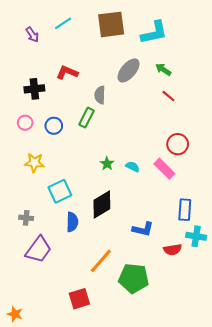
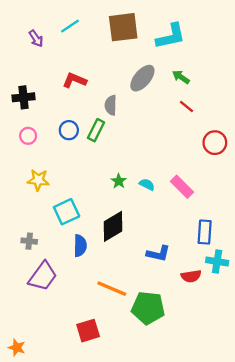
black cross: (34, 89) -> (24, 97), moved
blue circle: (54, 126) -> (69, 130), moved
red circle: (178, 144) -> (215, 143), moved
orange line: (101, 261) -> (112, 289), turned 72

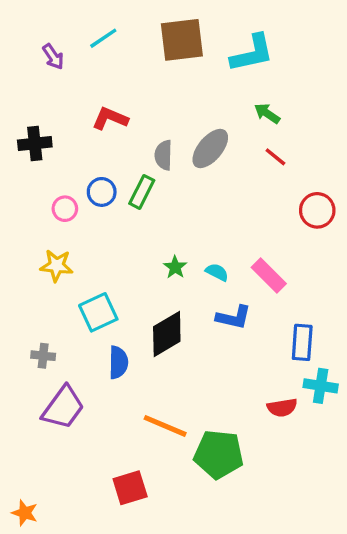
gray ellipse: (142, 78) -> (210, 149), moved
pink circle: (28, 136) -> (65, 209), moved
blue L-shape: (158, 254) -> (234, 317), moved

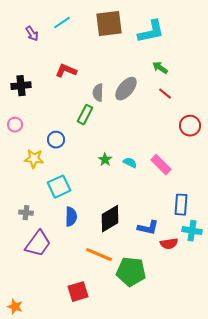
blue circle: (102, 192) -> (56, 140), moved
pink circle: (65, 209) -> (15, 125), moved
blue L-shape: (234, 317) -> (148, 228), moved
black diamond: (167, 334) -> (110, 219), moved

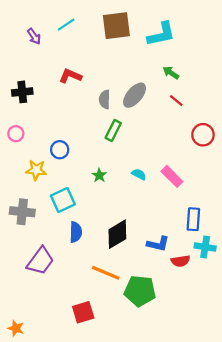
green rectangle: (85, 115) -> (113, 130), moved
green star: (105, 160) -> (99, 175), moved
gray cross: (26, 213) -> (22, 212), moved, size x1.6

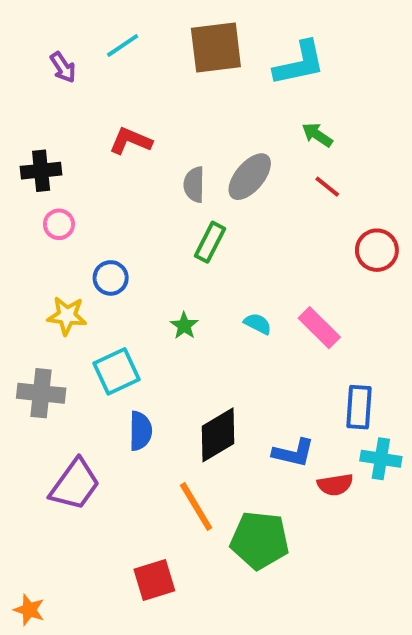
pink circle: (16, 134) -> (59, 224), moved
orange line: (106, 273) -> (196, 506), turned 36

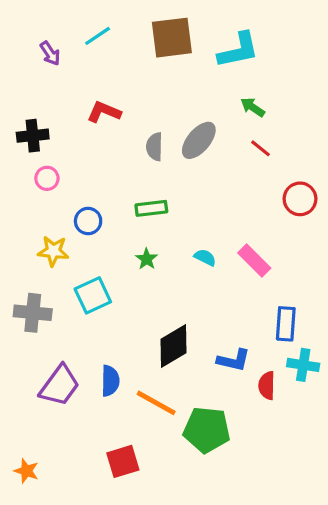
green rectangle: (210, 242) -> (151, 208), moved, turned 56
blue semicircle: (140, 431) -> (110, 381), moved
red semicircle: (335, 485) -> (267, 386), turned 100
orange line: (196, 506) -> (156, 403), turned -30
orange star: (29, 610) -> (26, 471), moved

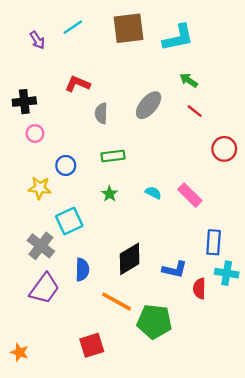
gray semicircle: (155, 147) -> (101, 113), moved
gray cross: (33, 313) -> (41, 246), moved, turned 32
blue semicircle: (110, 381) -> (82, 270), moved

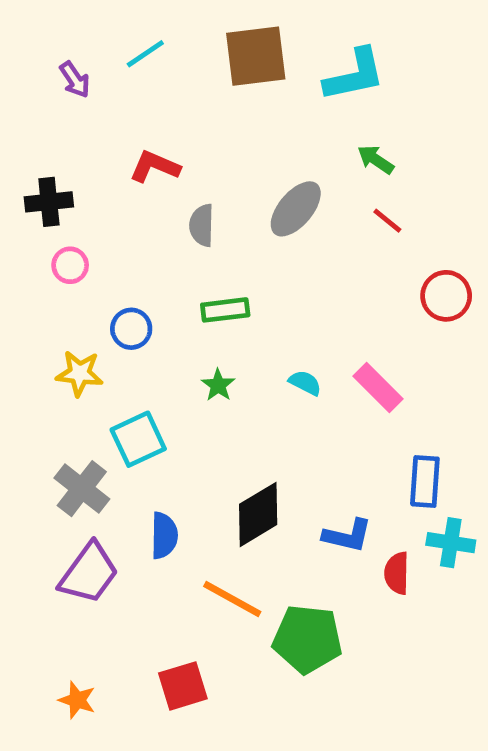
orange star: (20, 352) -> (77, 700), moved

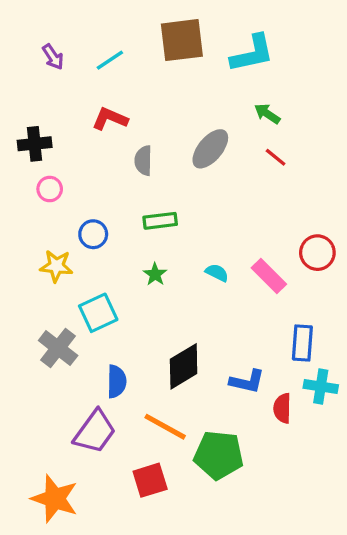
cyan line: (145, 54) -> (110, 60), moved
red circle: (446, 296) -> (317, 253), moved
purple trapezoid: (89, 573) -> (95, 432), moved
red square: (183, 686) -> (150, 480), moved
orange star: (77, 700) -> (55, 499), size x1.8

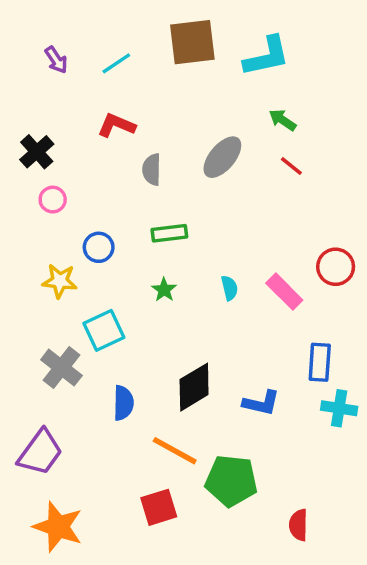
black cross: (35, 144) -> (37, 152), turned -36
cyan semicircle: (217, 273) -> (229, 288), turned 50
red semicircle: (282, 408) -> (298, 525), moved
purple trapezoid: (95, 432) -> (40, 452), moved

